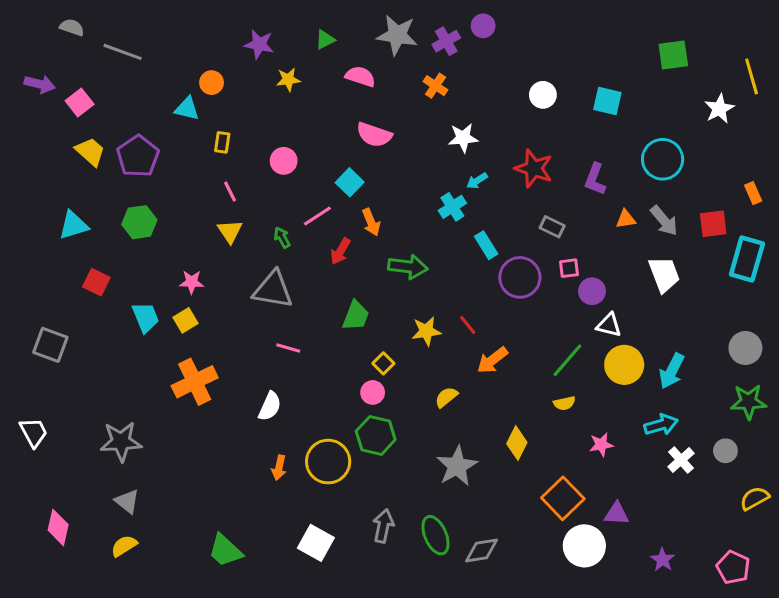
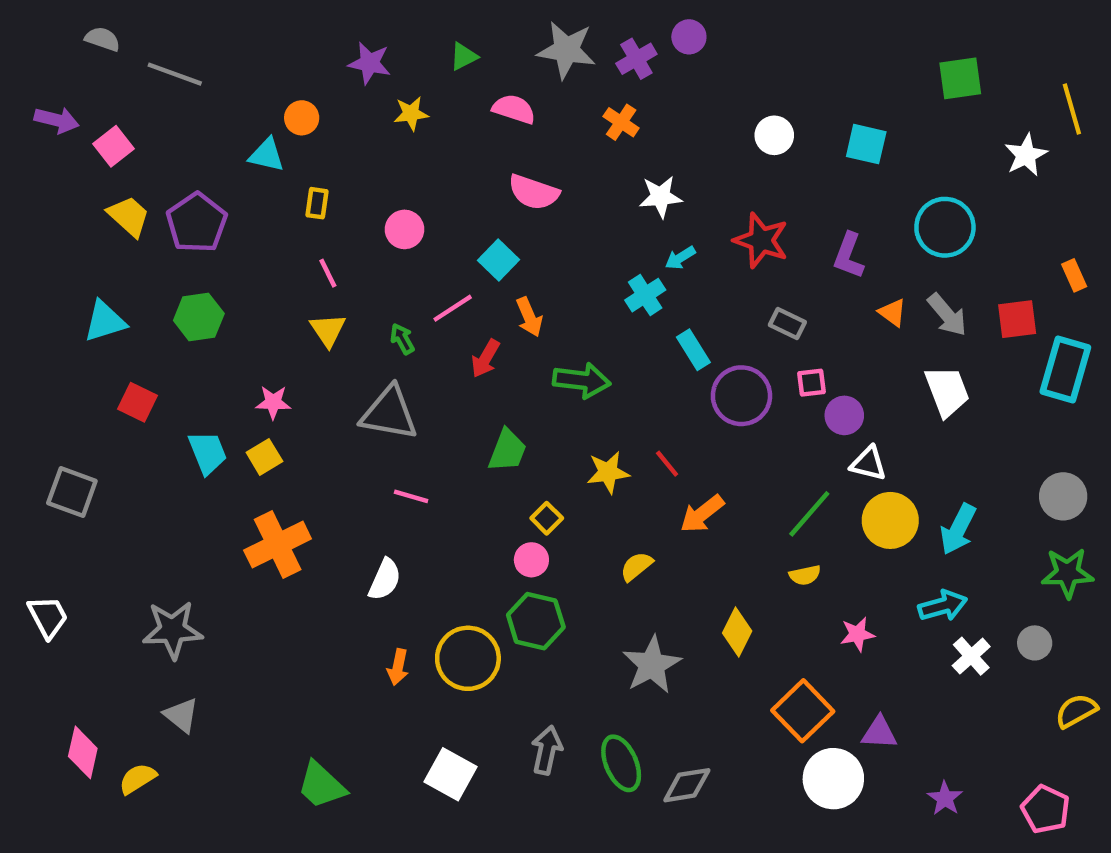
orange triangle: (626, 219) -> (892, 313), turned 45
yellow semicircle: (124, 546) -> (138, 779), moved

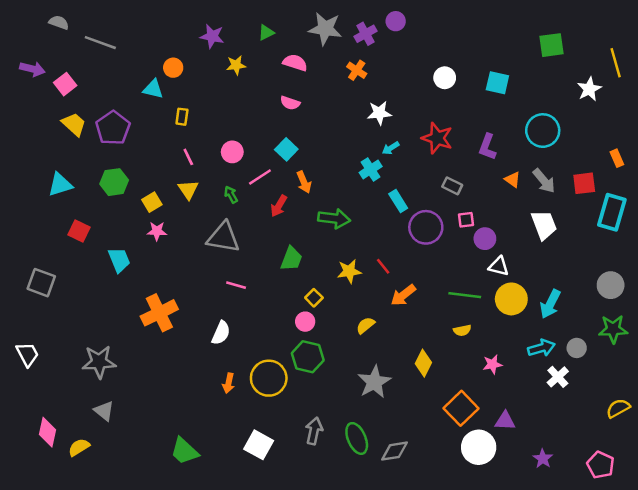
pink semicircle: (534, 192) -> (290, 103), moved, size x0.7
pink circle: (404, 229) -> (232, 152), moved
yellow square: (264, 457) -> (152, 202), moved
green line: (809, 514) -> (465, 295), turned 56
gray circle: (1035, 643) -> (577, 348), moved

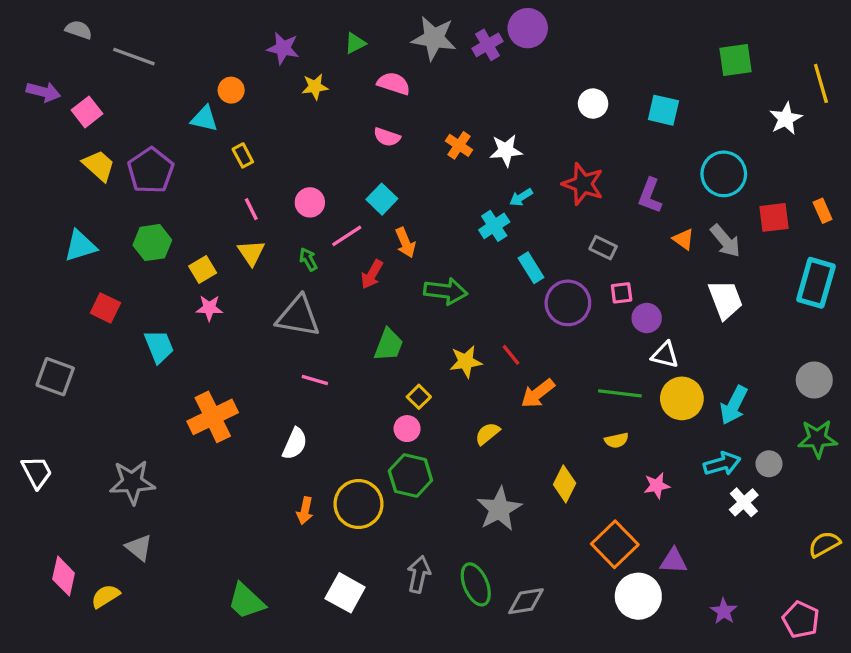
purple circle: (396, 21) -> (528, 28), size x1.5
orange cross: (357, 70) -> (459, 145), moved
yellow rectangle: (182, 117) -> (243, 155), turned -36
red square: (584, 183) -> (774, 217), moved

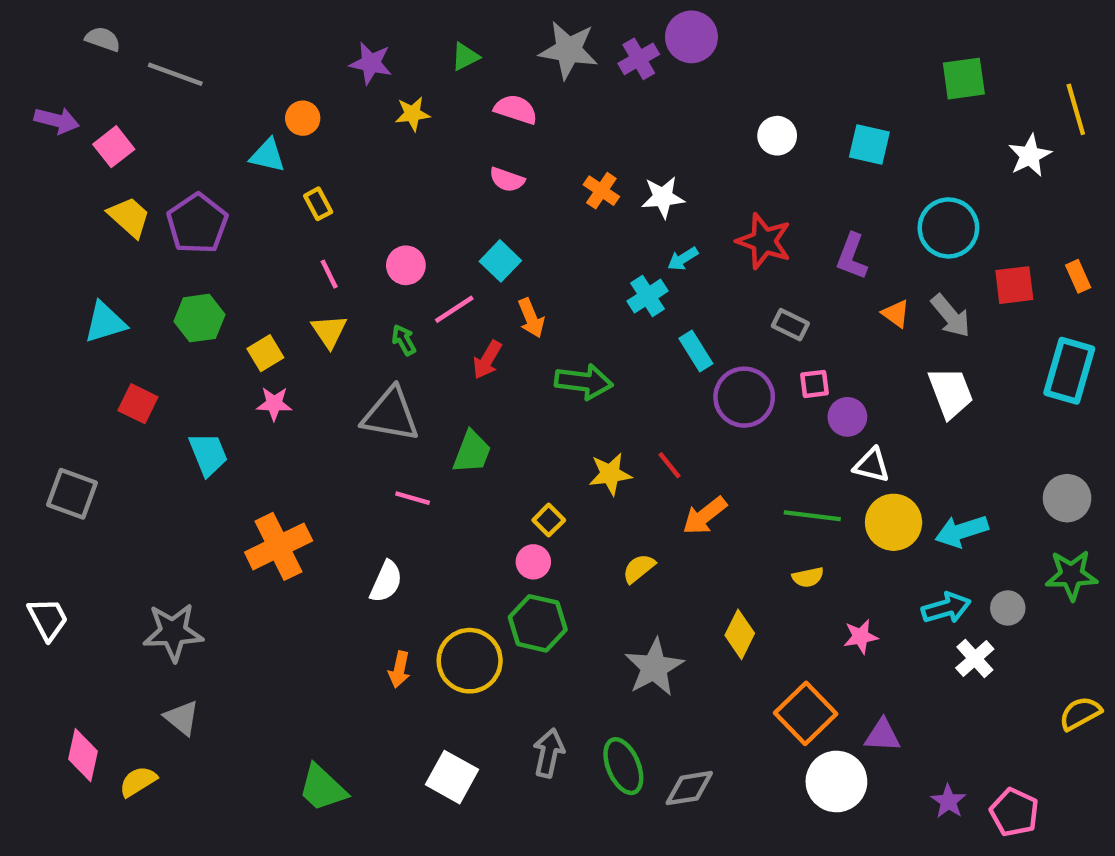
green trapezoid: (389, 345) -> (472, 452), moved
cyan arrow: (734, 405) -> (962, 531), turned 45
pink pentagon: (801, 620) -> (1014, 812), moved

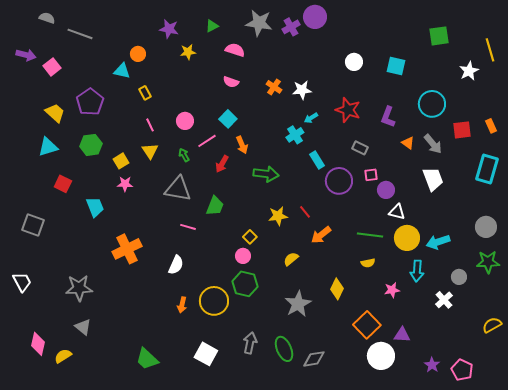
yellow trapezoid: (129, 217) -> (55, 113), moved
cyan arrow: (946, 608) -> (417, 271), moved, turned 110

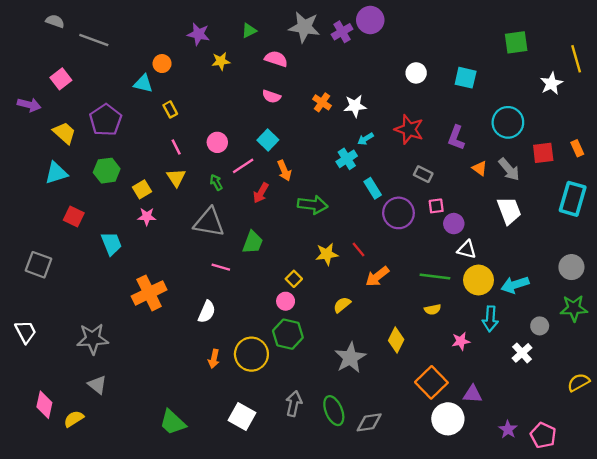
purple arrow: (26, 55) -> (29, 105), moved

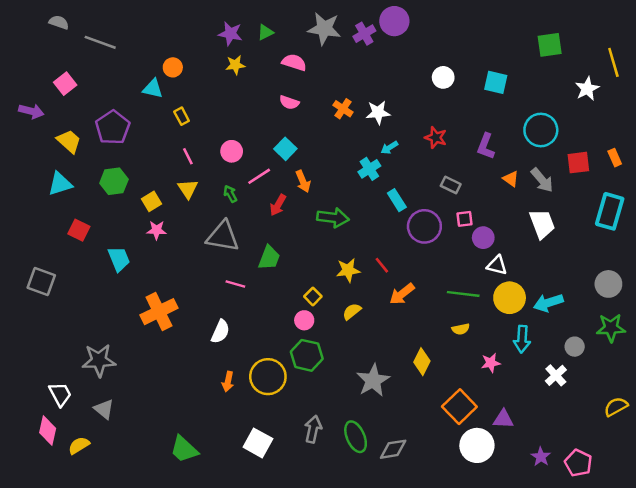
purple star: (198, 34) -> (230, 34), moved
red star: (409, 129) -> (436, 138), size x0.7
yellow semicircle: (342, 305) -> (352, 312), moved
white trapezoid: (26, 332) -> (60, 394), moved

